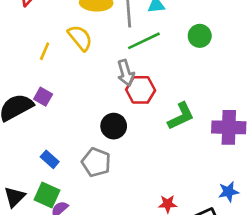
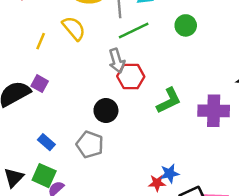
blue star: (228, 192) -> (170, 173), moved

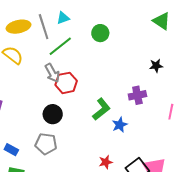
green L-shape: (169, 101) -> (101, 109), moved
purple cross: (214, 111) -> (137, 95), size x0.7
blue star: (170, 173) -> (120, 125), moved

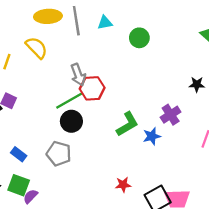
cyan triangle: (63, 18) -> (105, 23), moved
green line: (60, 46) -> (69, 100), moved
purple cross: (137, 95) -> (171, 115), turned -30
blue star: (120, 125) -> (152, 136), moved

